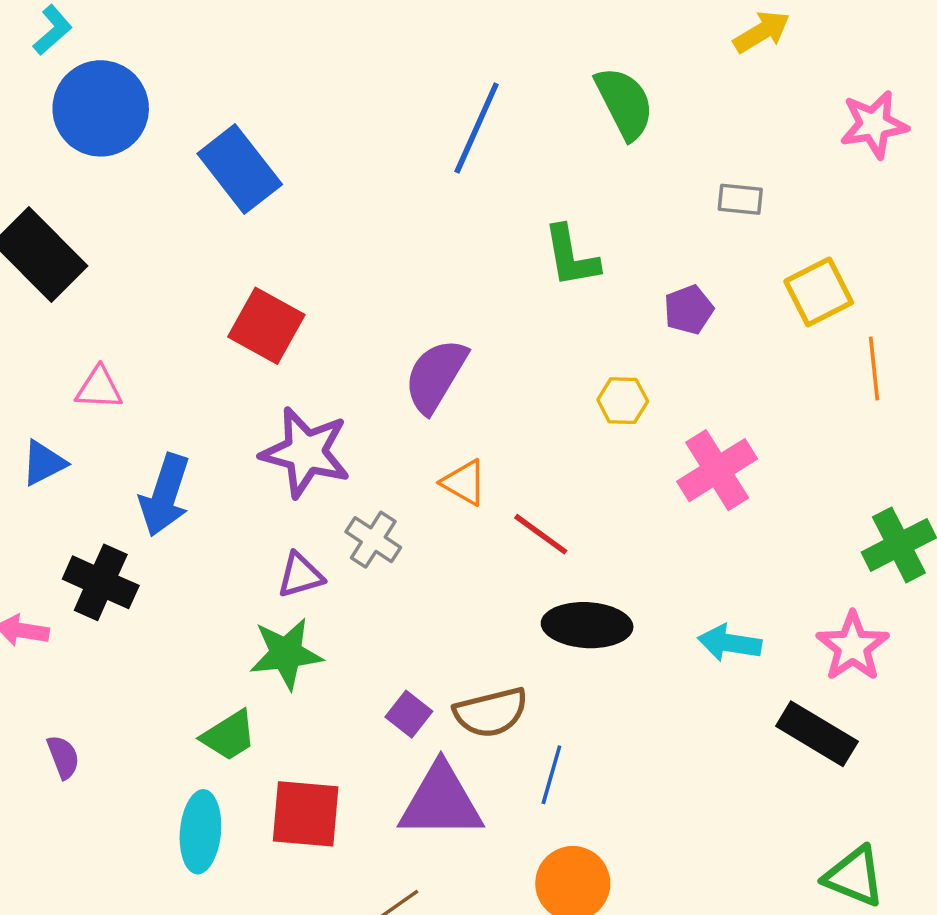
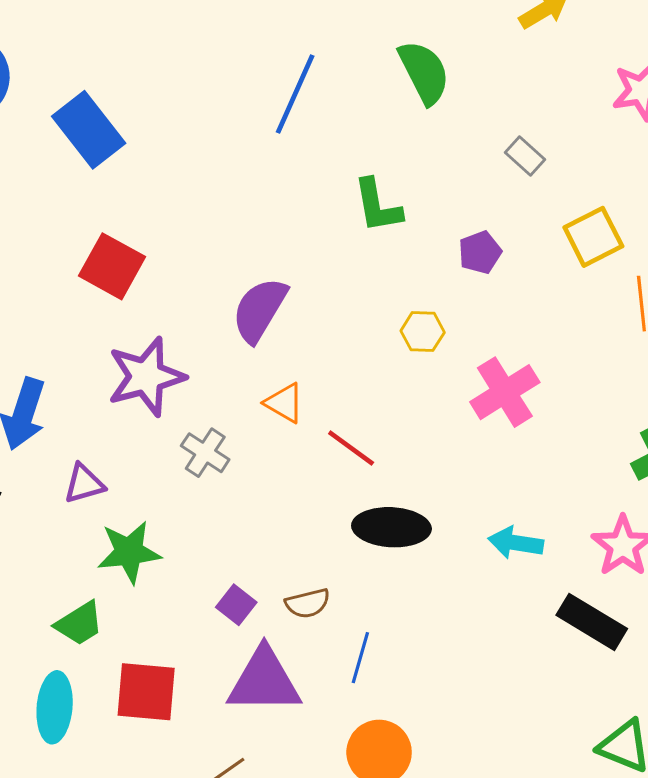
gray rectangle: (740, 199) -> (525, 156), turned 36
purple star: (306, 452) -> (146, 377), turned -30
purple triangle: (300, 575) -> (84, 484), moved
brown semicircle: (491, 712) -> (308, 603), size x0.7

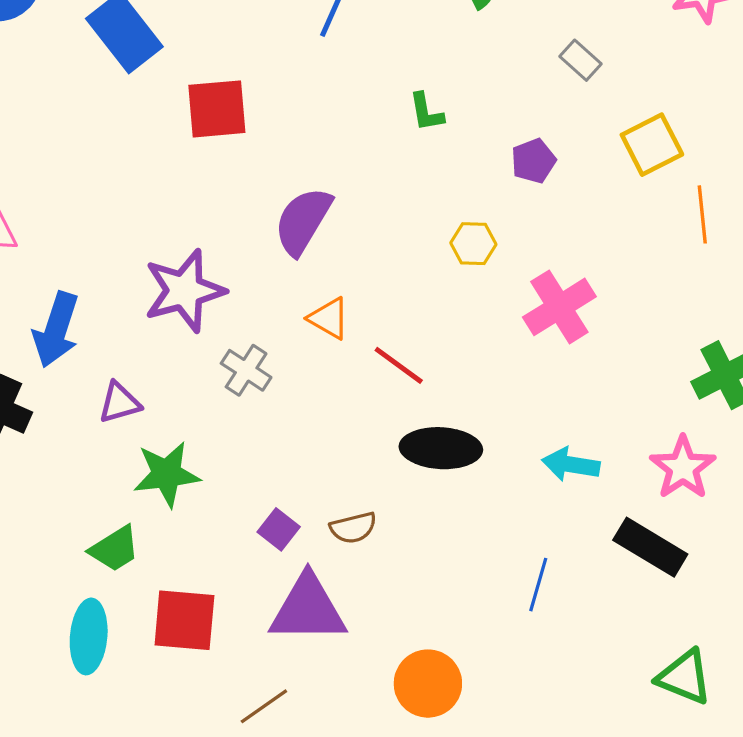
green L-shape: (378, 206) -> (426, 112), size x0.7
red square: (112, 266) -> (217, 109), moved, turned -34
blue line: (360, 658) -> (538, 585), moved

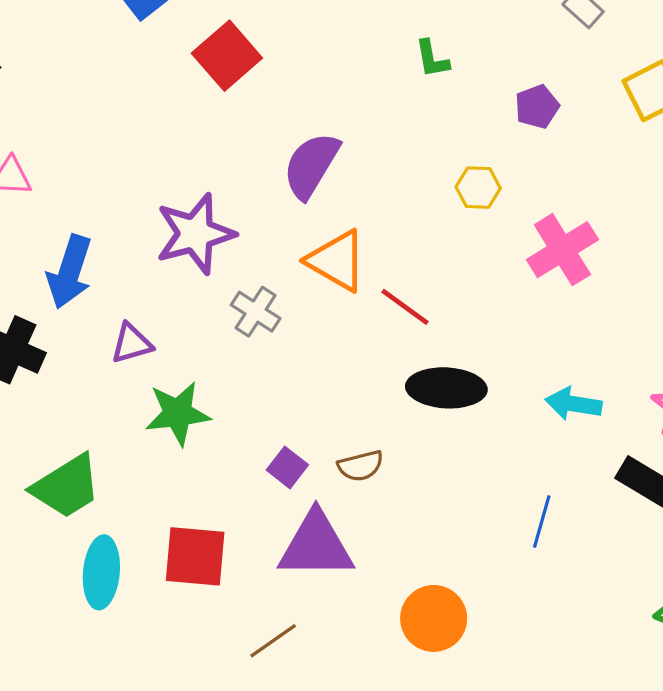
red square: (217, 109) -> (227, 56), turned -36
orange triangle: (329, 318) -> (337, 261), size x1.5
green trapezoid: (115, 549) -> (66, 486), moved, size x1.4

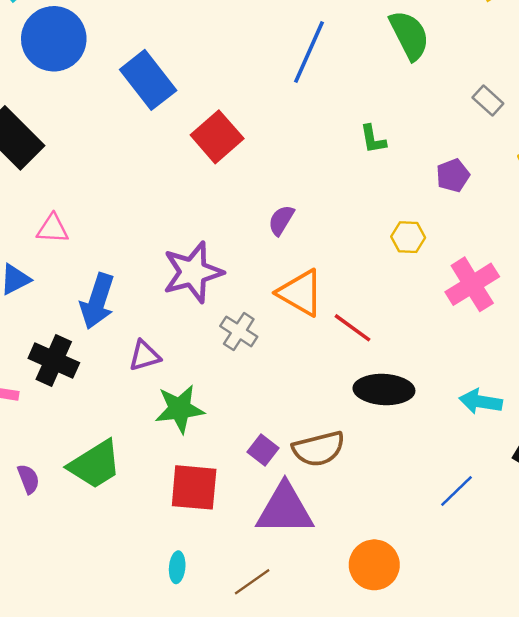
purple semicircle: (311, 165) -> (281, 220), size x0.6
brown semicircle: (360, 466) -> (319, 449), size x1.5
blue line: (542, 521) -> (456, 491), turned 30
red square: (195, 556) -> (194, 487), moved
cyan ellipse: (101, 572) -> (177, 567), moved, size x0.6

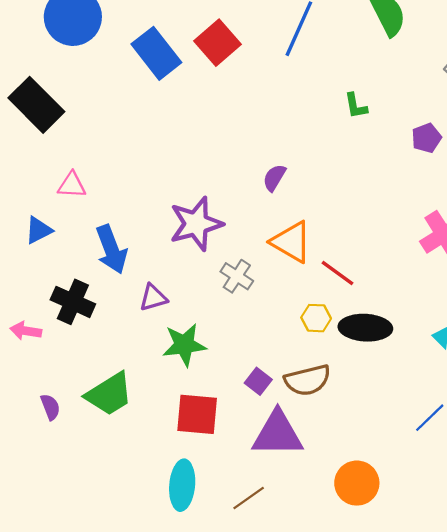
red square: (217, 137) -> (218, 43), moved
yellow hexagon: (408, 237) -> (316, 318), moved
blue arrow: (97, 301) -> (111, 249), turned -39
cyan ellipse: (177, 567) -> (182, 485), size x1.8

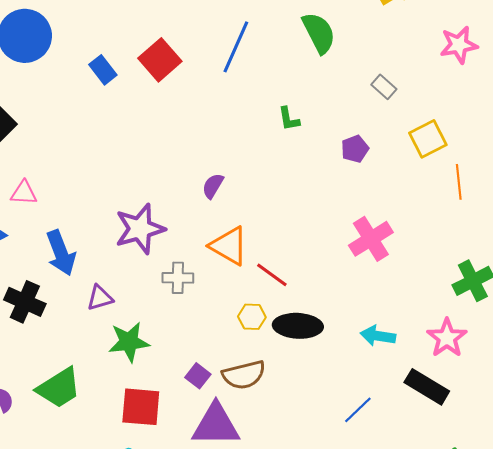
blue rectangle: (156, 53) -> (103, 70), size x0.6
gray cross: (237, 276) -> (178, 278), turned -32

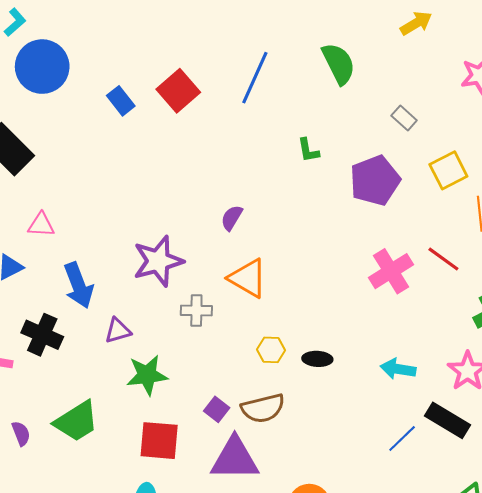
purple pentagon: (355, 149) -> (375, 180), size x1.8
red line: (272, 275) -> (443, 259), moved
black ellipse: (298, 326) -> (317, 359), size x0.6
blue line: (358, 410) -> (402, 439), moved

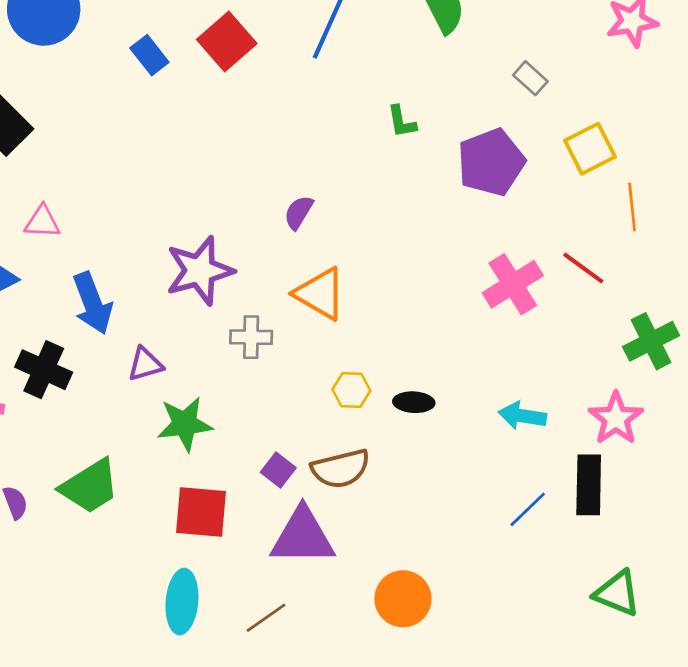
black rectangle: (447, 420) -> (589, 485), turned 60

